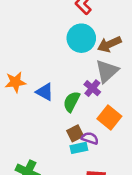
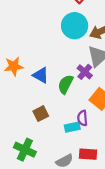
brown square: (75, 133) -> (41, 114), moved
purple semicircle: (90, 138) -> (82, 118), turned -112

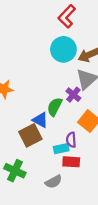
blue triangle: (41, 75) -> (40, 120), moved
brown square: (41, 114) -> (30, 135), size x1.5
red rectangle: (88, 154) -> (71, 162), moved

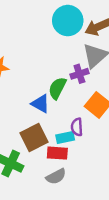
purple cross: (73, 95) -> (79, 74), turned 32
brown square: (30, 135) -> (34, 137), moved
red rectangle: (71, 162) -> (57, 153), moved

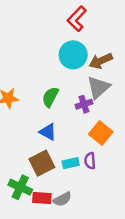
green semicircle: (57, 88) -> (50, 97), moved
purple semicircle: (77, 127) -> (90, 161), moved
red rectangle: (57, 153) -> (42, 198), moved

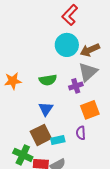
green semicircle: (50, 97) -> (48, 80), turned -126
blue triangle: (48, 132) -> (46, 109), turned 35
orange square: (101, 133) -> (90, 110), turned 30
cyan rectangle: (71, 163) -> (58, 140), moved

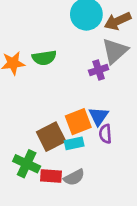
green semicircle: (48, 80) -> (44, 58), moved
blue triangle: (46, 109) -> (99, 116), moved
orange square: (90, 110) -> (78, 122), moved

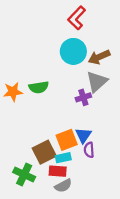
red rectangle: (51, 176) -> (58, 171), moved

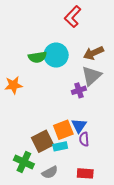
cyan circle: (73, 51) -> (56, 55), moved
green semicircle: (39, 87) -> (37, 57), moved
red rectangle: (58, 171) -> (85, 173), moved
gray semicircle: (63, 186) -> (50, 172), moved

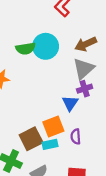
purple cross: (79, 90) -> (85, 89), moved
blue triangle: (79, 126) -> (70, 103), moved

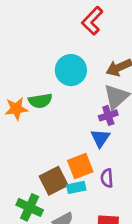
green semicircle: (26, 49) -> (40, 101), moved
purple cross: (85, 89) -> (108, 115), moved

